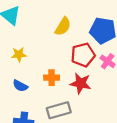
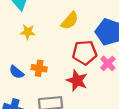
yellow star: (19, 54) -> (28, 32), moved
orange cross: (52, 78) -> (39, 68), moved

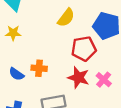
yellow star: (28, 32) -> (13, 33), moved
pink cross: (108, 63) -> (104, 80), moved

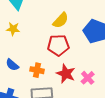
red pentagon: (84, 49) -> (58, 45), moved
orange cross: (39, 68) -> (37, 70), moved

